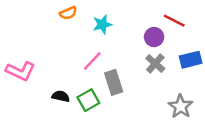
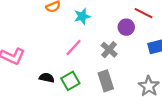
gray cross: (155, 64) -> (109, 50), moved
gray rectangle: (114, 82) -> (106, 81), moved

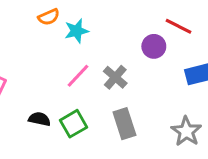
cyan star: (82, 16) -> (77, 31), moved
gray cross: (109, 50) -> (115, 77), moved

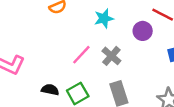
cyan star: (77, 31) -> (104, 18), moved

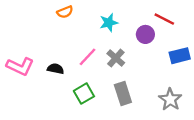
black semicircle: (50, 90) -> (56, 69), moved

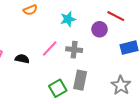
gray cross: (116, 58) -> (74, 50), turned -35
green square: (84, 94) -> (58, 88), moved
gray rectangle: (123, 94) -> (80, 80), turned 30

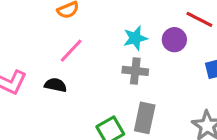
cyan star: (68, 19) -> (135, 38), moved
pink line: (50, 49) -> (71, 51), moved

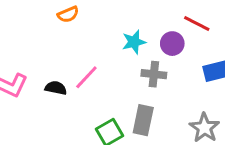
pink line: (71, 51) -> (86, 77), moved
gray cross: (135, 71) -> (154, 74), moved

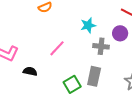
purple circle: (172, 44) -> (120, 33), moved
black semicircle: (56, 88) -> (30, 71), moved

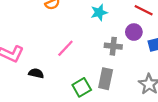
cyan star: (88, 25) -> (99, 12), moved

